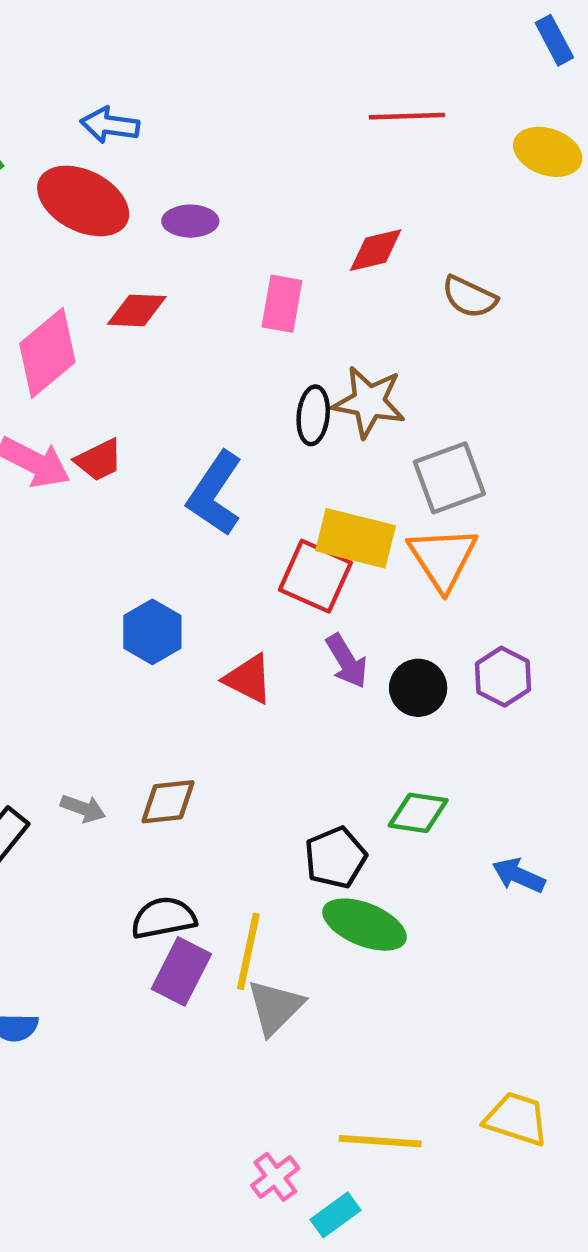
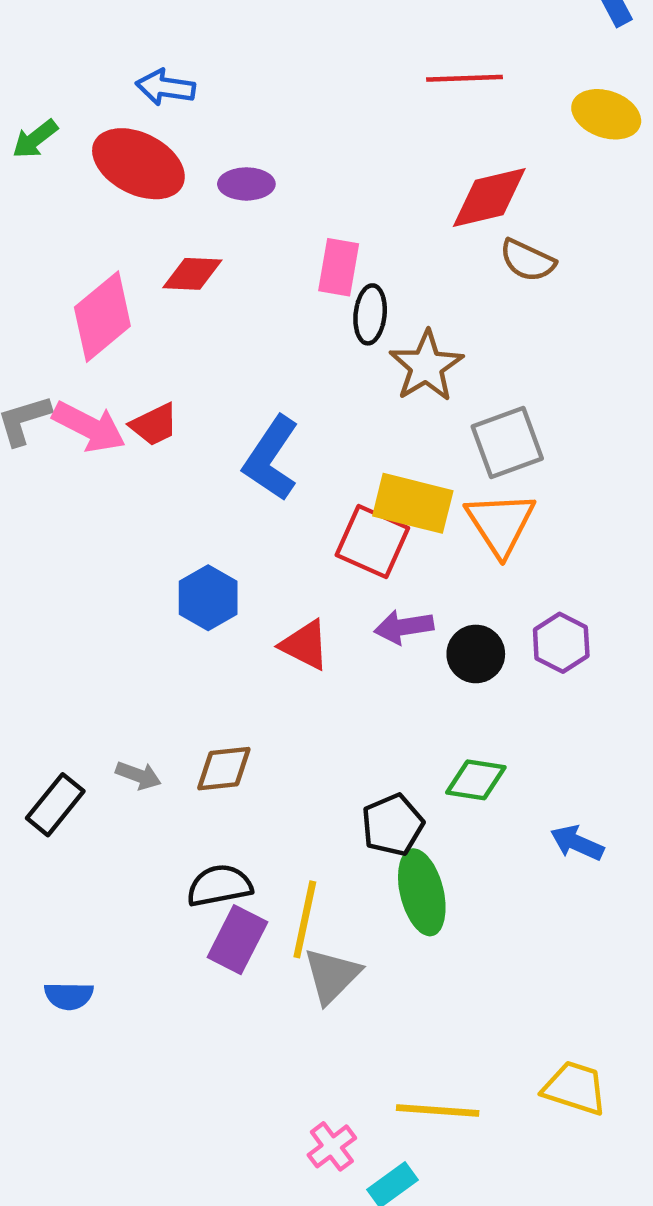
red diamond: (376, 250) -> (489, 197), moved, size x1.4
brown star: (369, 402) -> (426, 366), turned 30
black ellipse: (313, 415) -> (370, 314), moved
purple arrow: (347, 661) -> (404, 627), turned 112
green ellipse: (365, 925) -> (422, 892), turned 54

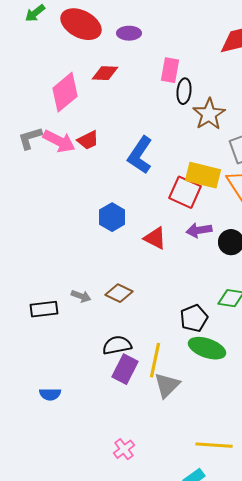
brown diamond: (224, 769) -> (119, 293), turned 32
black rectangle: (55, 805) -> (44, 309), turned 44
green ellipse: (422, 892) -> (207, 348), turned -57
pink cross: (332, 1146) -> (124, 449), moved

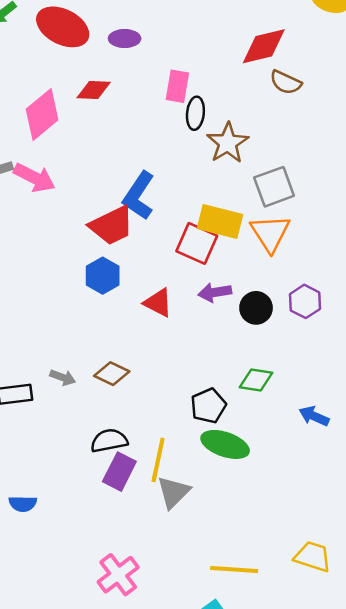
red trapezoid: (88, 140) -> (112, 225), moved, size x1.6
pink cross: (124, 449) -> (118, 575), size x1.5

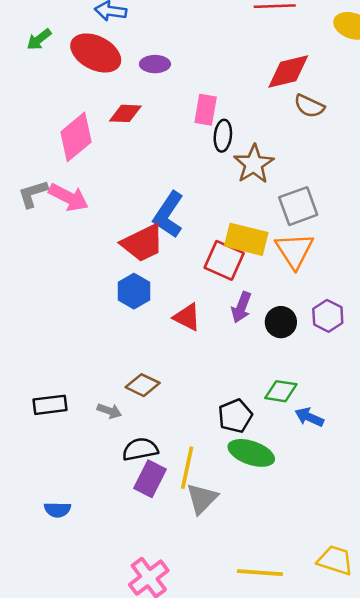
purple arrow: (215, 292) -> (241, 307), turned -60
gray arrow: (63, 377) -> (109, 411), moved
blue arrow: (314, 416) -> (309, 417), moved

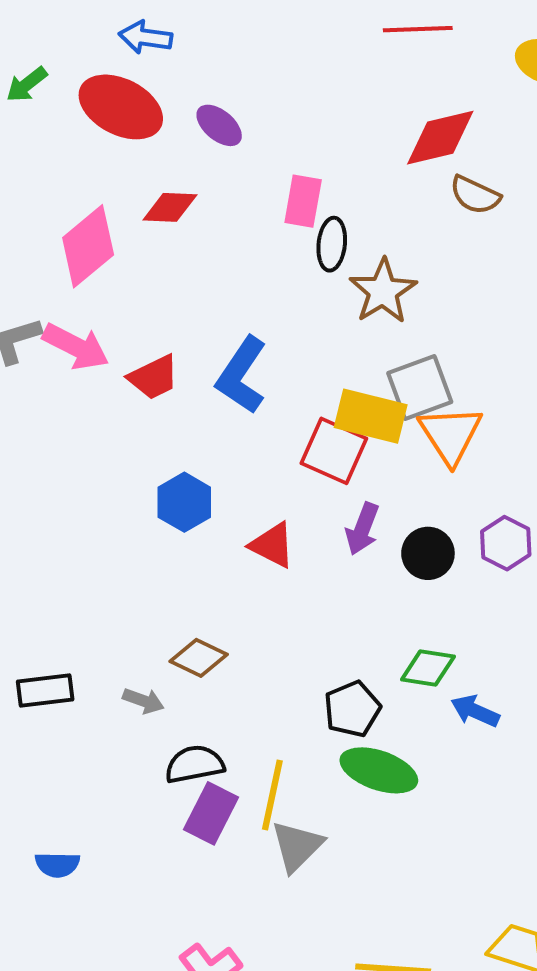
purple ellipse: (155, 64) -> (219, 125), turned 40
gray square: (298, 206) -> (420, 387), moved
red trapezoid: (143, 243) -> (154, 377), moved, size x0.7

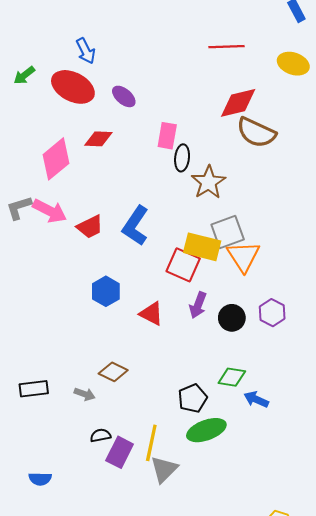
blue arrow: (145, 37) -> (86, 51), turned -125
brown semicircle: (475, 195) -> (256, 132), size x1.5
black semicircle: (195, 764) -> (100, 435), moved, size x0.7
green ellipse: (379, 770) -> (206, 430), turned -39

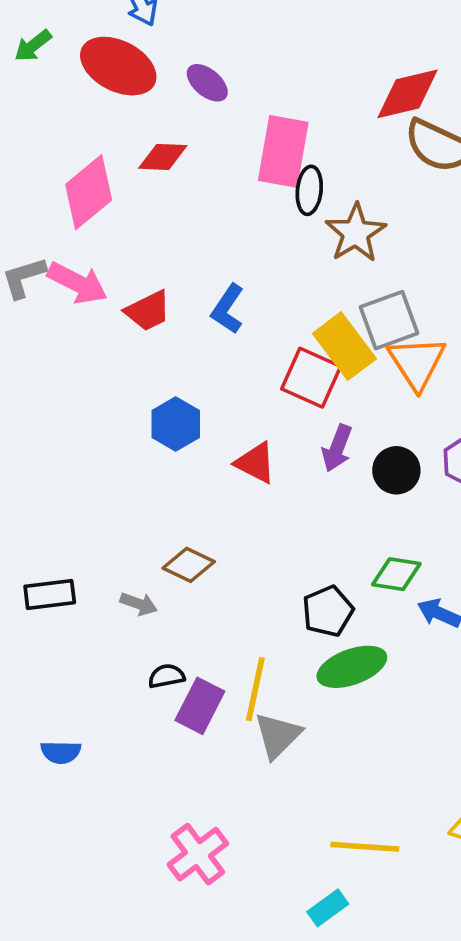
pink rectangle: (167, 136) -> (283, 151), size x1.5
blue L-shape: (135, 226) -> (228, 309), size x0.7
yellow rectangle: (202, 247) -> (344, 346), turned 39

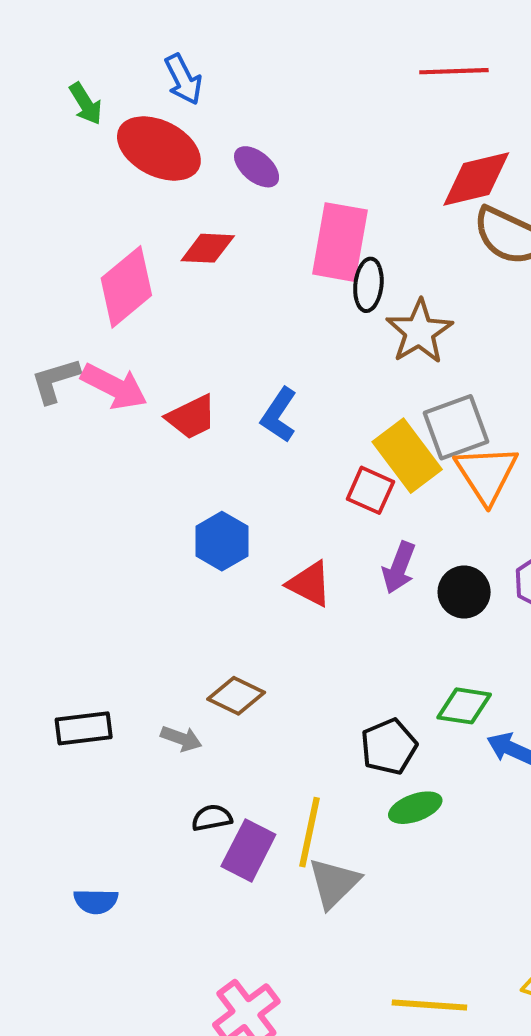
green arrow: (33, 46) -> (86, 104), moved, turned -84
red square: (311, 378) -> (370, 490), size x0.7
green ellipse: (352, 667) -> (415, 808), size x0.7

